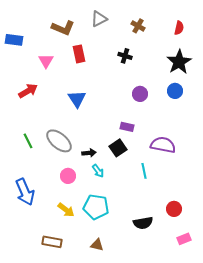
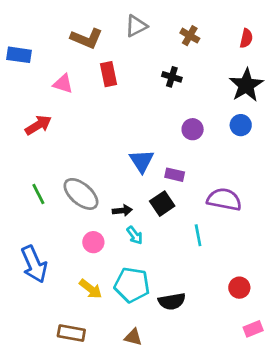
pink triangle: (46, 61) -> (63, 84), turned -42
blue triangle: (77, 99) -> (142, 161), moved
black semicircle: (143, 223) -> (172, 301), moved

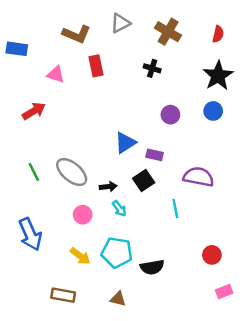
brown cross: (190, 36) -> (168, 32), size x1.5
blue triangle: (142, 161) -> (125, 143), turned 30

